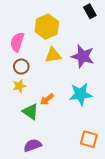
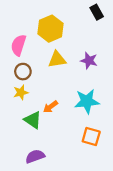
purple star: (83, 56) -> (89, 61), size x0.7
orange square: (89, 139) -> (91, 137), moved

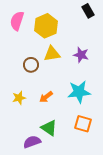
pink semicircle: (19, 45) -> (17, 21), moved
brown circle: (23, 72) -> (31, 65), moved
yellow star: (21, 92) -> (19, 98), moved
green triangle: (33, 120) -> (49, 128), moved

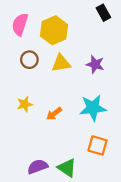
brown circle: (31, 65) -> (29, 60), moved
yellow star: (19, 98) -> (25, 104), moved
green triangle: (49, 128) -> (67, 168), moved

